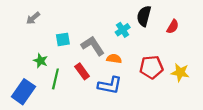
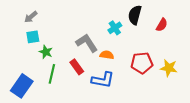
cyan square: (63, 39) -> (33, 37), moved
green star: (41, 61) -> (46, 52), moved

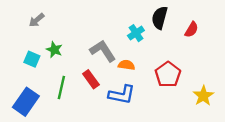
cyan square: (33, 37) -> (32, 59), moved, turned 32
green star: (46, 52) -> (54, 50), moved
red pentagon: (142, 63) -> (168, 74), turned -30
yellow star: (169, 68) -> (203, 96), moved, turned 30

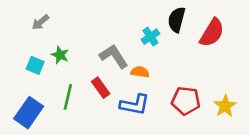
red semicircle: (192, 30) -> (212, 33), size x1.6
red pentagon: (168, 74) -> (186, 101), moved, turned -30

